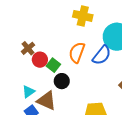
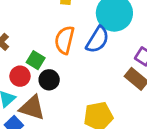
red circle: (40, 60) -> (20, 76), moved

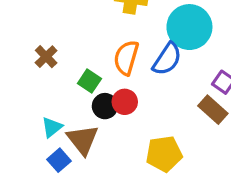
red circle: (20, 76) -> (125, 102), moved
brown triangle: (32, 108) -> (83, 140), turned 32

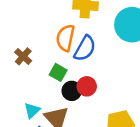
orange semicircle: (126, 58) -> (65, 38), moved
blue semicircle: (167, 59) -> (85, 48), moved

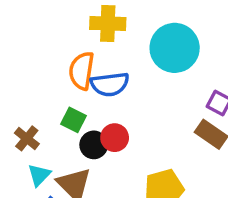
blue semicircle: (85, 48) -> (110, 84), turned 56
brown cross: (23, 56) -> (27, 138), moved

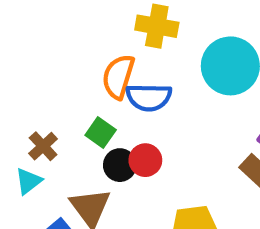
cyan triangle: (39, 175) -> (29, 181), moved

